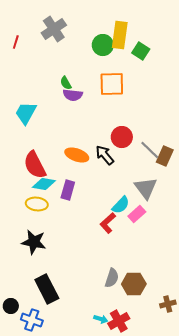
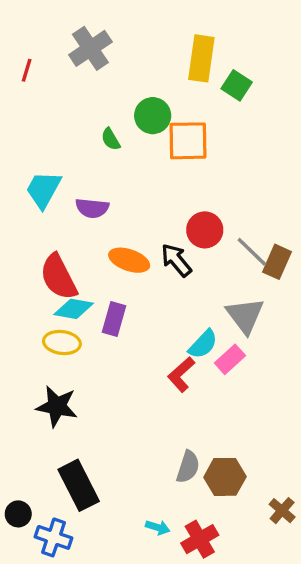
green circle: (103, 45) -> (153, 116), moved
purple semicircle: (73, 95) -> (92, 208), moved
brown cross: (168, 304) -> (282, 511), turned -35
cyan arrow: (101, 319) -> (158, 527), moved

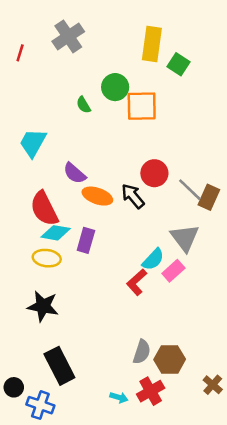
purple semicircle: (92, 208) -> (75, 173), moved, turned 35
red cross: (200, 539) -> (151, 391), moved

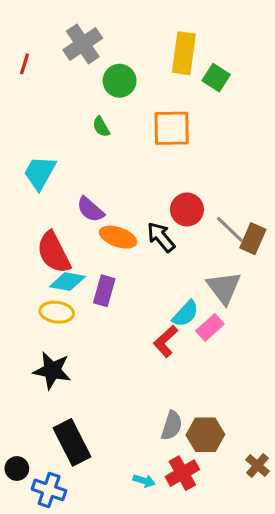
green circle: (115, 87) -> (120, 81), moved

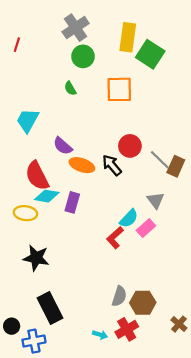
gray cross: (83, 44) -> (76, 28), moved
green square: (216, 78) -> (150, 54), size x1.5
gray triangle: (224, 288) -> (156, 200), size x0.7
yellow ellipse: (57, 312) -> (25, 213), moved
blue cross: (49, 490) -> (34, 341), turned -30

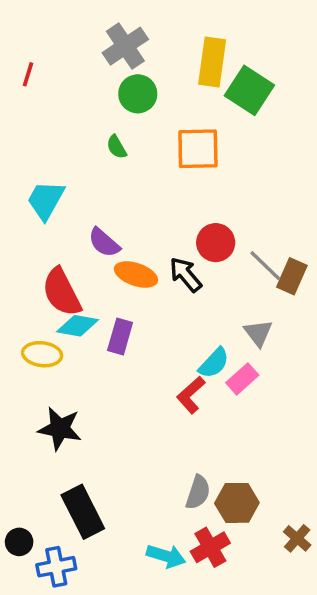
cyan arrow: (100, 335) -> (166, 556), size x1.5

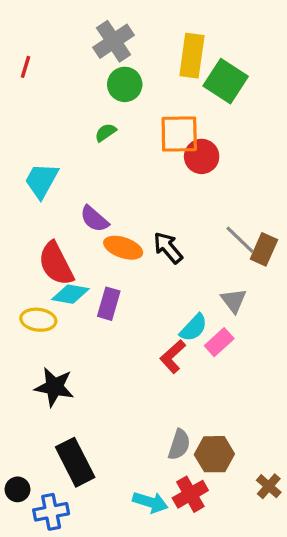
green semicircle: (116, 147) -> (106, 132), turned 85
red circle: (216, 243) -> (202, 156), moved

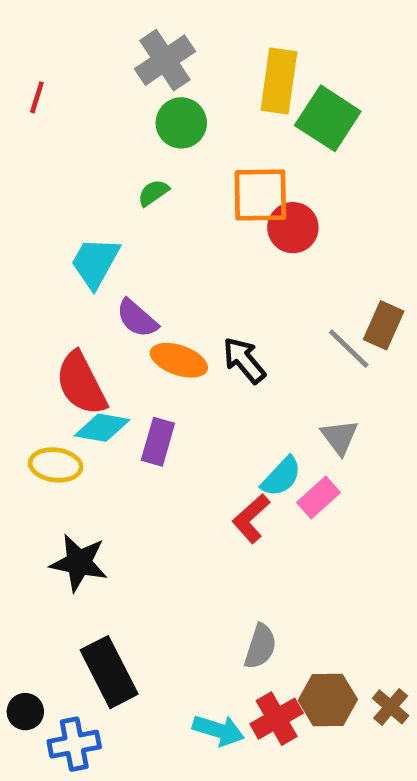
cyan trapezoid: (42, 180) -> (95, 263), moved
brown rectangle: (264, 249) -> (384, 325), moved
brown hexagon: (214, 454) -> (328, 700), moved

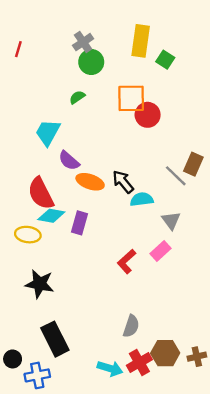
gray cross: (165, 60) -> (83, 42), moved, size x0.7
green square: (328, 118) -> (165, 60), size x0.6
cyan semicircle: (281, 477) -> (142, 199), moved, turned -140
brown cross: (391, 707) -> (197, 357), turned 36

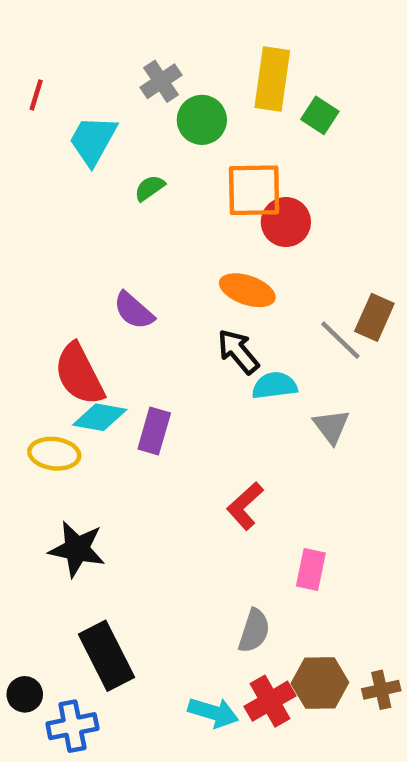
green circle: (91, 62) -> (202, 120), moved
cyan trapezoid: (48, 132) -> (93, 140), moved
orange ellipse: (90, 182) -> (247, 290), moved
pink rectangle: (161, 251) -> (311, 569), moved, turned -36

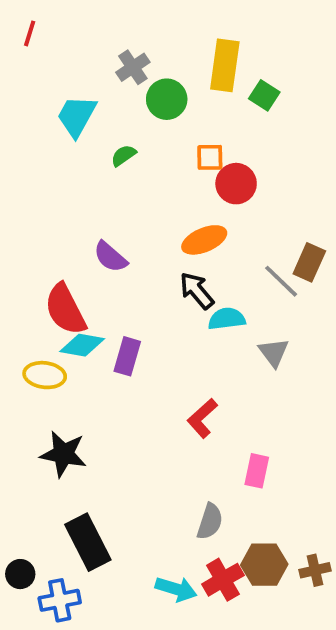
red line: (36, 95) -> (30, 33), moved
orange square: (254, 190) -> (210, 157), size x0.6
orange ellipse: (247, 290) -> (204, 240), turned -42

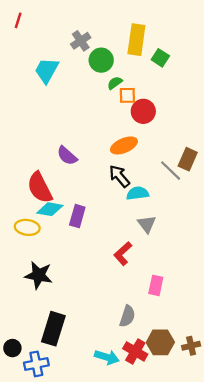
green semicircle: (123, 155) -> (115, 83), moved
gray triangle: (274, 353) -> (147, 224), moved
black rectangle: (88, 542) -> (53, 329), turned 44
red cross: (223, 580) -> (135, 351), turned -30

